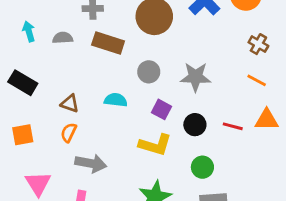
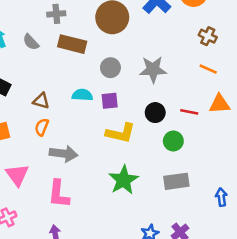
gray semicircle: (63, 38) -> (31, 42), turned -126
purple square: (162, 109) -> (110, 101), moved, turned -30
green circle: (202, 167) -> (173, 141), moved

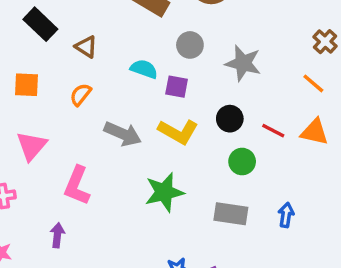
brown triangle: (41, 101) -> (86, 47), moved
gray arrow: (64, 154) -> (123, 134), moved
blue arrow: (221, 197) -> (286, 215), moved

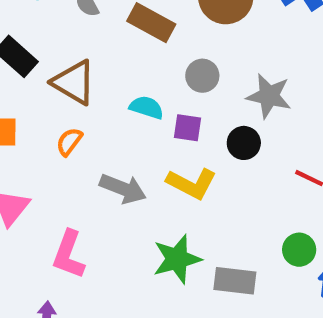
brown triangle: (86, 47) -> (74, 82), size x1.6
black circle: (230, 119) -> (244, 143), moved
green circle: (242, 162) -> (299, 250), moved
gray rectangle: (231, 214) -> (235, 281), moved

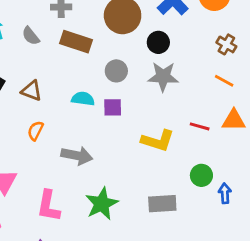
brown triangle: (74, 82) -> (32, 91), size x0.7
black circle: (244, 143) -> (158, 42), moved
yellow L-shape: (192, 183) -> (158, 141), moved
green star: (177, 259) -> (102, 204), moved

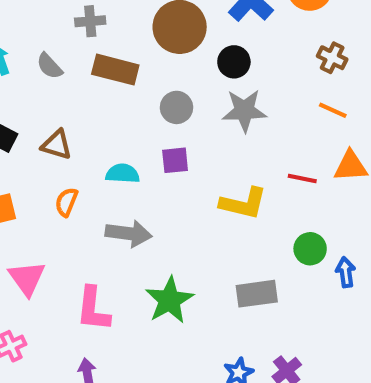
cyan semicircle: (83, 99) -> (123, 173), moved

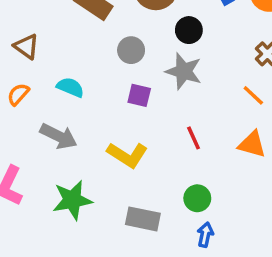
purple square: (175, 160) -> (139, 95), moved
red line: (302, 179) -> (193, 138), moved, turned 35
yellow L-shape: (243, 203) -> (127, 155), moved
blue arrow: (346, 272) -> (205, 235), moved

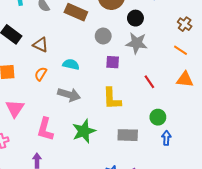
yellow L-shape: (127, 155) -> (112, 99), turned 65

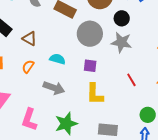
gray circle: (103, 36) -> (90, 34), size x1.6
purple square: (113, 62) -> (90, 66), moved
green circle: (158, 117) -> (148, 115), moved

